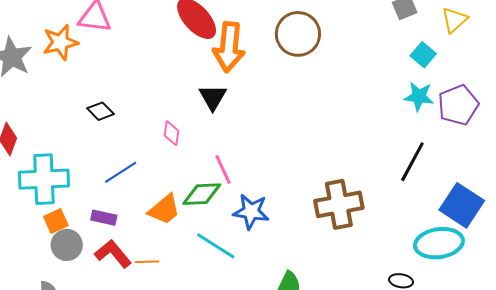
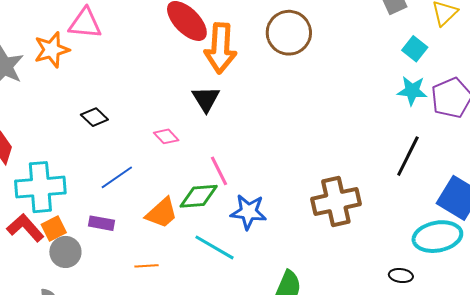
pink diamond: (172, 133) -> (166, 136), turned -50
red L-shape: (113, 254) -> (25, 228), moved

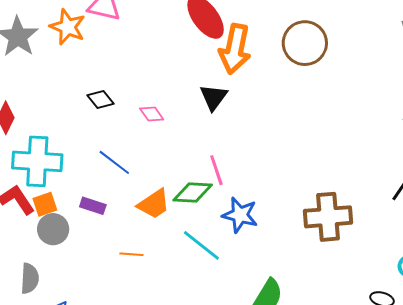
orange star: (52, 50) -> (68, 27), turned 30
pink diamond: (166, 136) -> (152, 114), moved
blue line: (117, 177) -> (114, 162), turned 64

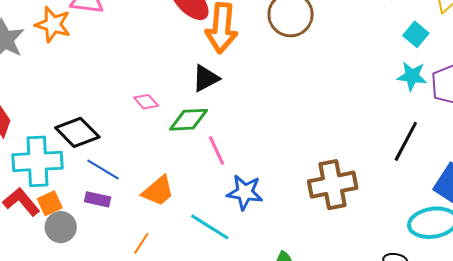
black triangle: (214, 97) -> (206, 78), turned 32
black diamond: (101, 100) -> (77, 132), moved, size x1.6
blue line: (114, 162) -> (103, 169), moved
green diamond: (193, 192) -> (189, 120), moved
orange line: (131, 254) -> (141, 243), turned -55

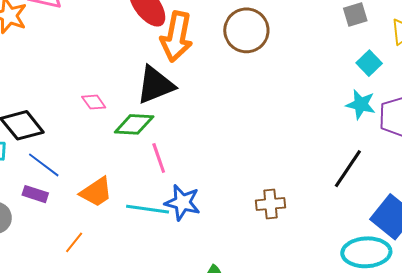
black triangle: (206, 78) -> (155, 85), size x1.4
brown cross: (333, 185) -> (270, 204), size x0.6
cyan line: (210, 227) -> (148, 209), moved, turned -30

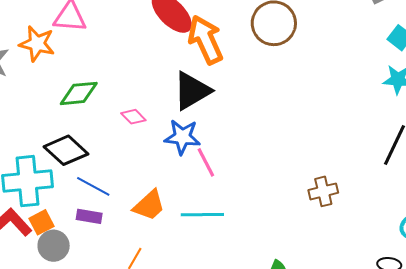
orange arrow: (177, 37) -> (206, 40), turned 153
green diamond: (134, 124) -> (79, 93), moved
blue star: (182, 203) -> (182, 137), moved

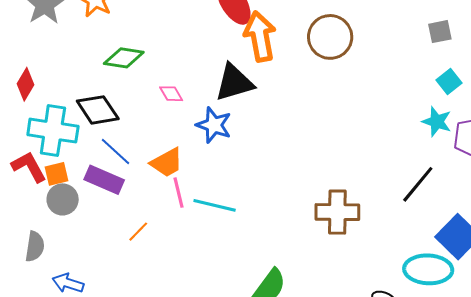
pink line: (206, 162) -> (178, 193), moved
brown cross: (323, 191) -> (337, 212), size x1.5
orange trapezoid: (149, 205) -> (167, 163), moved
purple rectangle: (89, 216) -> (104, 180), size x1.5

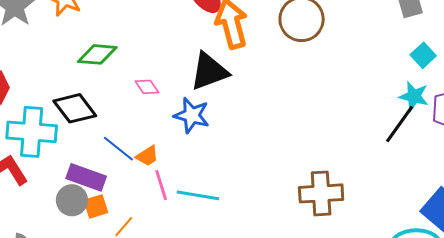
blue line: (115, 151) -> (118, 149), moved
orange trapezoid: (167, 163) -> (147, 156), size x0.7
orange square: (57, 174) -> (96, 206), moved
black line: (418, 184) -> (400, 124), moved
gray circle: (63, 199) -> (72, 200), moved

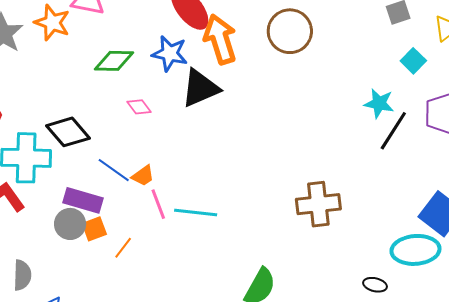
green diamond: (97, 54) -> (114, 61), moved
cyan star: (414, 96) -> (379, 103), moved
blue star: (192, 115) -> (170, 53), moved

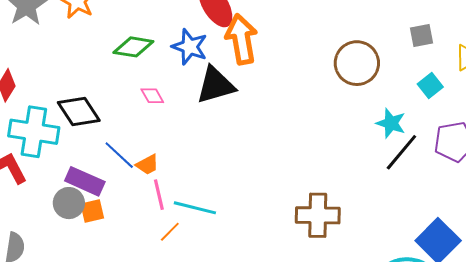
brown circle: (290, 31) -> (357, 63), moved
orange line: (123, 248) -> (170, 232), moved

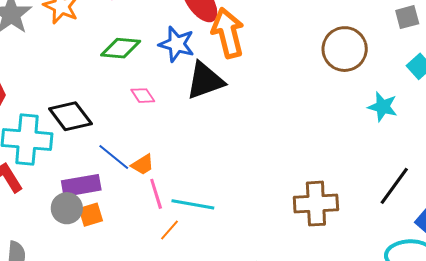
black line: (401, 152) -> (394, 186), moved
purple rectangle: (85, 181) -> (81, 185), turned -30

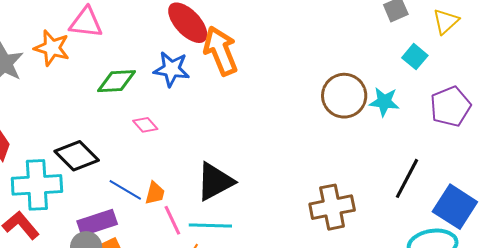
brown circle: (345, 49) -> (344, 96), moved
black triangle: (205, 81) -> (215, 182), moved
orange trapezoid: (143, 165) -> (155, 193), turned -35

